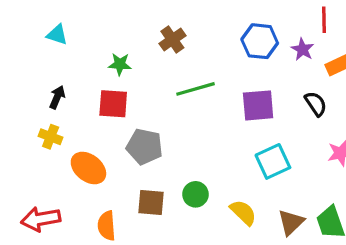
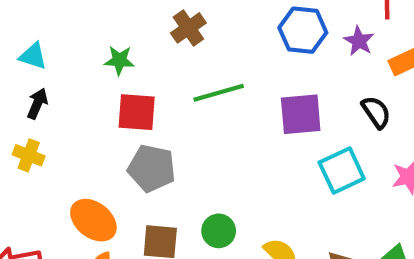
cyan triangle: (57, 35) -> (33, 56), moved
red square: (113, 104) -> (137, 112), moved
cyan square: (273, 161) -> (342, 170), moved
orange ellipse: (88, 168) -> (93, 220), moved

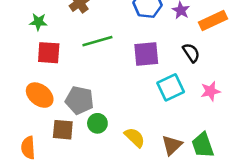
gray pentagon: (152, 168) -> (79, 100), moved
orange ellipse: (93, 220) -> (40, 95), moved

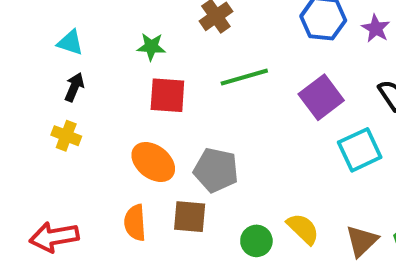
purple square: (146, 54) -> (321, 97), turned -32
green circle: (97, 123) -> (256, 241), moved
orange semicircle: (28, 148) -> (135, 223), moved

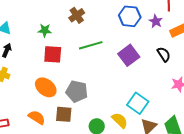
cyan square: (360, 150) -> (138, 103), moved, turned -30
orange semicircle: (135, 223) -> (37, 117), turned 126

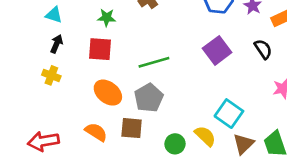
green line: (91, 45) -> (154, 62), moved
red square: (53, 54) -> (100, 49), moved
gray pentagon: (77, 91) -> (149, 98), turned 30

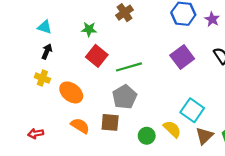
red square: (100, 49) -> (97, 56), moved, turned 35
orange ellipse: (108, 93) -> (71, 92), moved
red arrow: (43, 141) -> (36, 134), size x0.6

